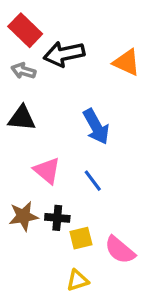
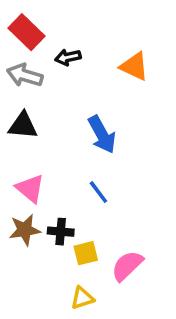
black arrow: (64, 54) -> (68, 57), size x0.6
gray arrow: (23, 71) -> (25, 75), size x1.4
pink triangle: (47, 171) -> (30, 188), moved
pink semicircle: (120, 250) -> (127, 266), turned 96

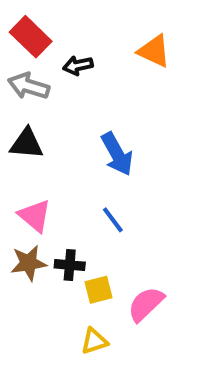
orange triangle: (134, 66) -> (154, 51), moved

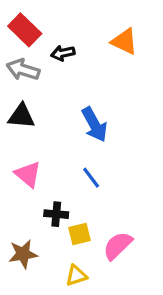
brown star: (29, 263) -> (23, 254), moved

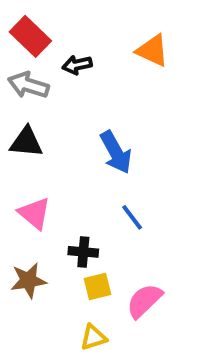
blue line: (91, 178) -> (132, 217), moved
black cross: (56, 214) -> (83, 252), moved
brown star: (23, 254) -> (28, 280), moved

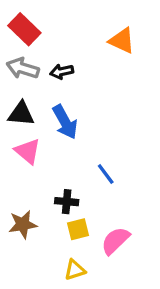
black arrow: (77, 65) -> (62, 72), moved
blue arrow: (116, 152) -> (65, 122), moved
pink triangle: (34, 213) -> (28, 151), moved

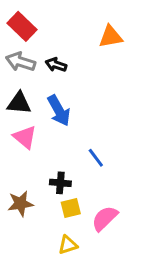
orange triangle: (122, 41) -> (111, 37), turned -35
black arrow: (62, 72) -> (56, 65), turned 30

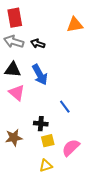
red rectangle: (22, 26) -> (15, 18), turned 36

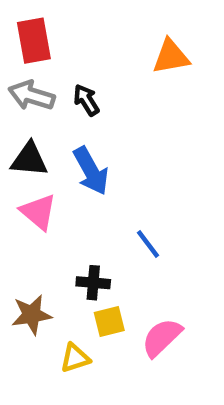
black arrow: (38, 44) -> (86, 100), turned 40
yellow triangle: (46, 166) -> (75, 358), moved

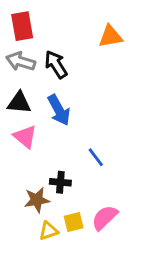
black arrow: (86, 100) -> (56, 64), size x1.4
brown star: (32, 315) -> (37, 200), moved
yellow square: (109, 322) -> (74, 222), moved

